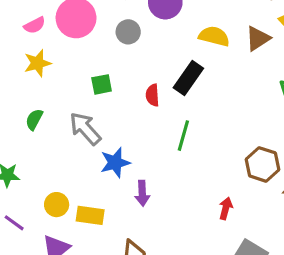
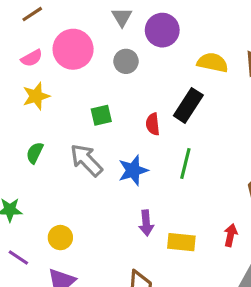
blue star: (115, 163) -> (133, 170), moved
yellow rectangle: (90, 215) -> (181, 242), moved

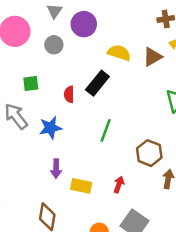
green line: (185, 164) -> (106, 130), moved

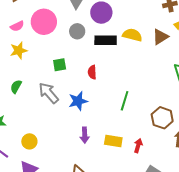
black rectangle: (97, 83) -> (106, 40), moved, turned 55
yellow rectangle: (81, 186) -> (113, 141), moved

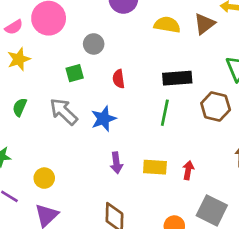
gray circle: (77, 31) -> (94, 44), moved
black rectangle: (106, 40) -> (177, 78), moved
brown hexagon: (162, 118) -> (216, 107), moved

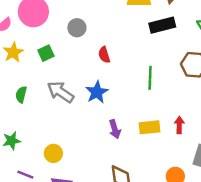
green square: (75, 73) -> (46, 53), moved
black rectangle: (177, 78) -> (162, 25), moved

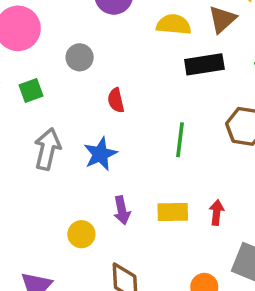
gray arrow: (61, 92) -> (47, 149), turned 64
yellow circle: (53, 153) -> (81, 234), moved

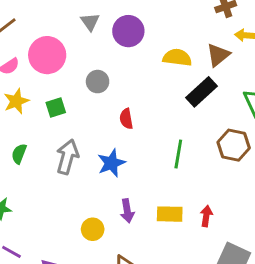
black rectangle: (204, 64) -> (202, 92), turned -36

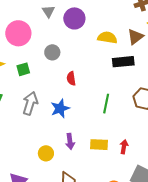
black rectangle: (202, 92) -> (123, 62), turned 35

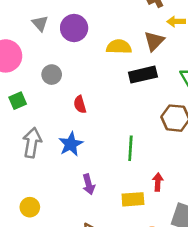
green line: (106, 104) -> (130, 148), moved
yellow rectangle: (99, 145) -> (133, 199), moved
yellow circle: (46, 153) -> (30, 207), moved

